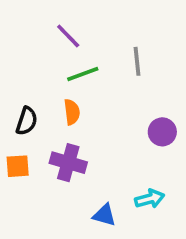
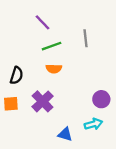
orange semicircle: (72, 112) -> (54, 69), moved, turned 98
purple circle: (162, 132) -> (101, 99), moved
purple cross: (68, 163) -> (43, 101), turned 30

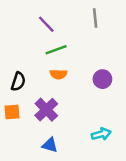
gray line: (85, 38) -> (95, 18), moved
purple circle: (101, 99) -> (102, 79), moved
blue triangle: (65, 134) -> (50, 145), moved

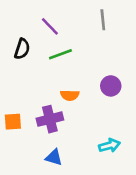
orange semicircle: (58, 74) -> (70, 95), moved
black semicircle: (18, 82) -> (22, 49), moved
purple cross: (46, 110) -> (50, 119), turned 30

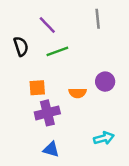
black semicircle: (22, 49) -> (21, 46), turned -36
orange semicircle: (70, 95) -> (77, 93), moved
orange square: (13, 122) -> (37, 88), moved

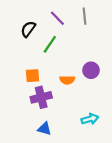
purple line: (47, 25) -> (57, 18), moved
black semicircle: (21, 46) -> (28, 29), moved, turned -126
green line: (57, 51) -> (50, 44), turned -36

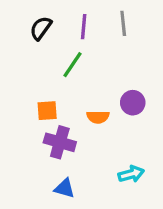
purple line: (57, 18) -> (84, 27), turned 49
black semicircle: (28, 29) -> (41, 28), moved
purple cross: (41, 97) -> (60, 142), turned 30

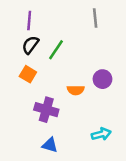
purple line: (84, 27) -> (29, 20), moved
black semicircle: (41, 28) -> (30, 45), moved
orange square: (47, 111) -> (28, 74), moved, turned 35

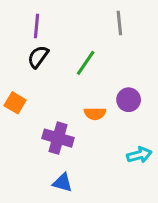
green line: (56, 50) -> (86, 63), moved
orange square: (28, 74) -> (15, 103), moved
cyan arrow: (101, 134) -> (139, 155), moved

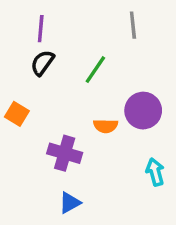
purple circle: (129, 100) -> (143, 111), size x1.4
cyan arrow: (139, 155) -> (155, 172), turned -90
blue triangle: (63, 183) -> (70, 203), turned -45

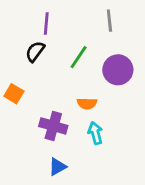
purple line: (41, 29) -> (46, 23), moved
purple circle: (143, 111) -> (118, 70), moved
cyan arrow: (155, 172) -> (95, 133), moved

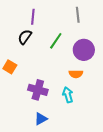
orange semicircle: (87, 104) -> (76, 74), moved

